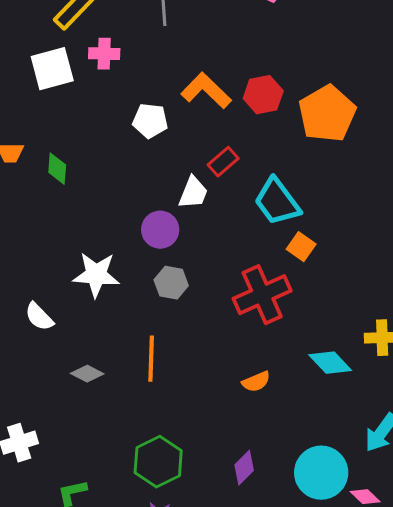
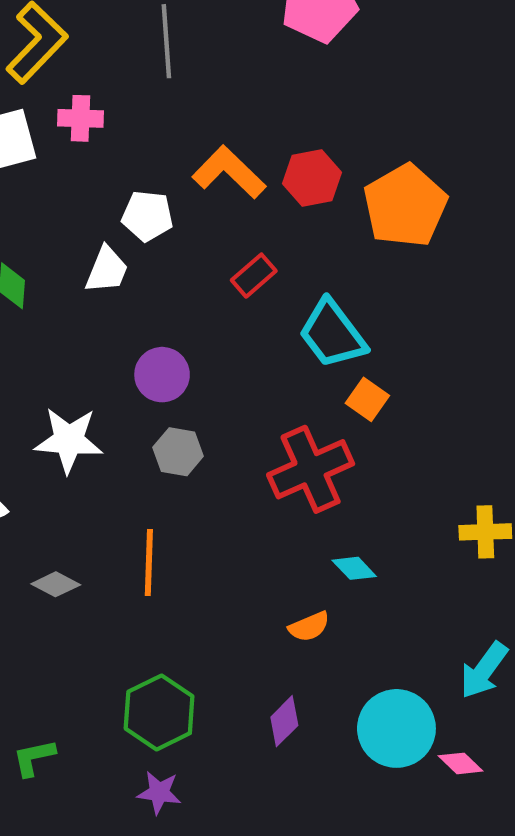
white trapezoid: (193, 193) -> (107, 270), moved
cyan diamond: (330, 363) -> (354, 568), moved, size x0.7
orange semicircle: (256, 382) -> (309, 627), moved

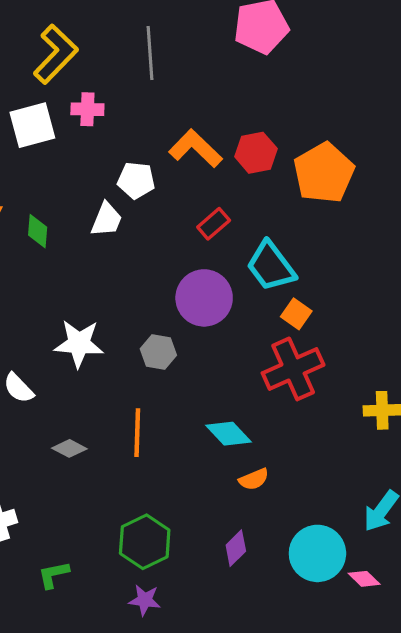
purple circle: (162, 375) -> (204, 298), moved, size x1.4
red cross: (311, 469) -> (293, 369), moved
cyan diamond: (354, 568) -> (228, 434), moved, size x1.4

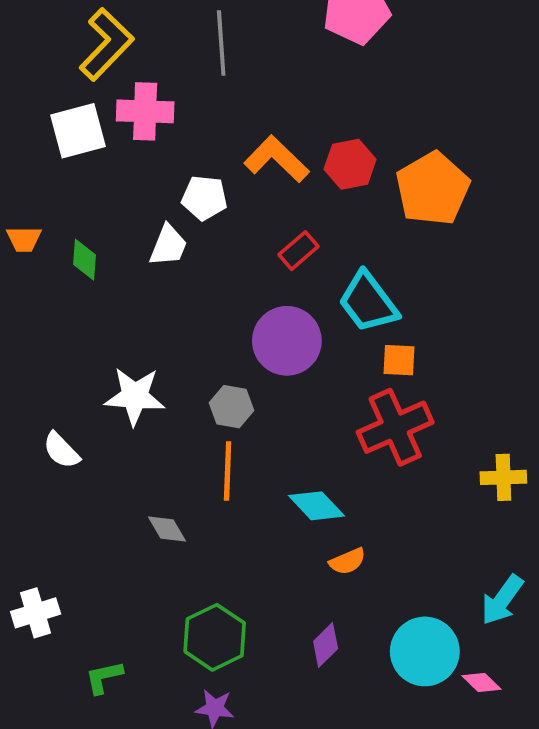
pink cross: (87, 109) -> (145, 111), size x1.4
orange square: (296, 314) -> (399, 360), turned -32
orange line: (137, 433) -> (228, 471), moved
gray diamond: (69, 448) -> (167, 529), moved, turned 32

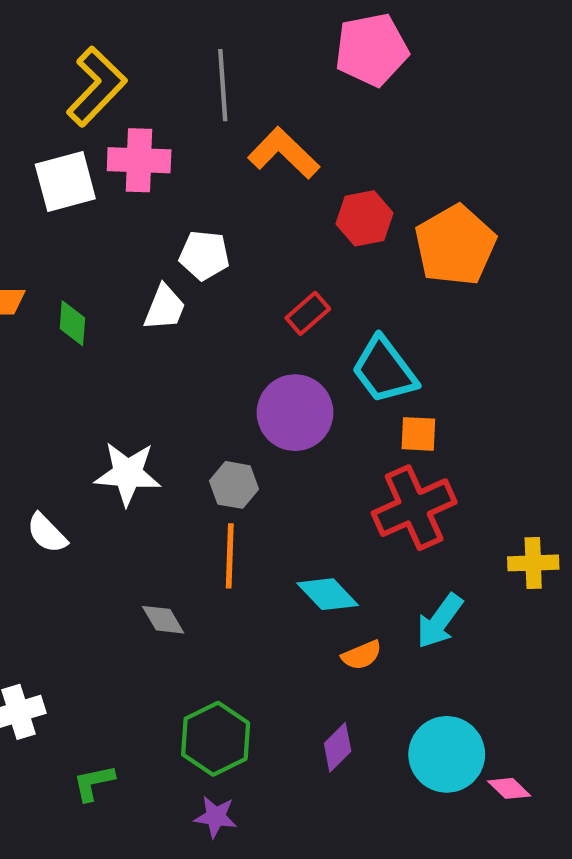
orange L-shape: (277, 159) -> (284, 153), moved
cyan arrow: (502, 600) -> (440, 621), moved

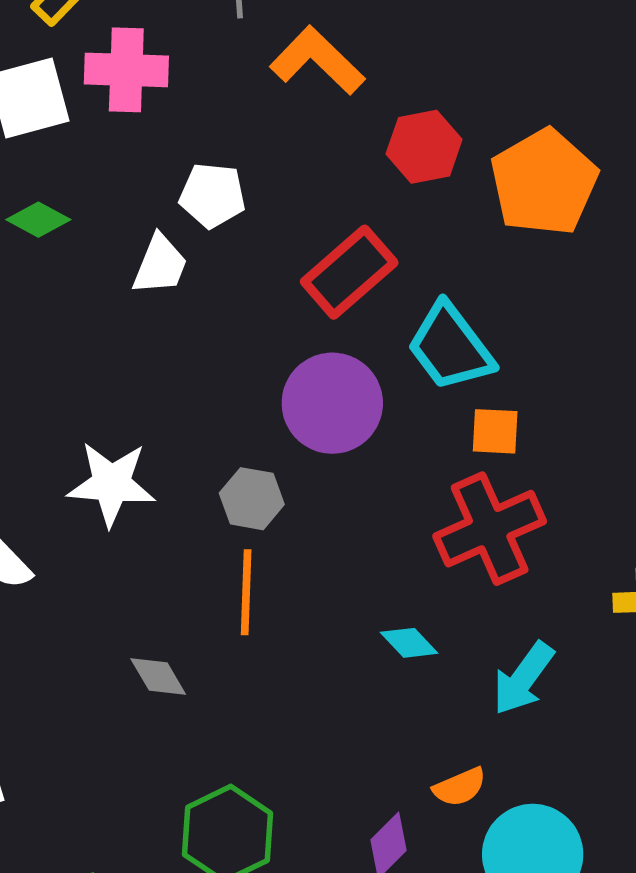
red rectangle: (308, 313) -> (349, 272), size x1.6
green diamond: (72, 323) -> (38, 220), moved, turned -66
cyan diamond: (328, 594) -> (409, 643), moved, size x0.7
orange semicircle: (362, 655) -> (460, 787), moved

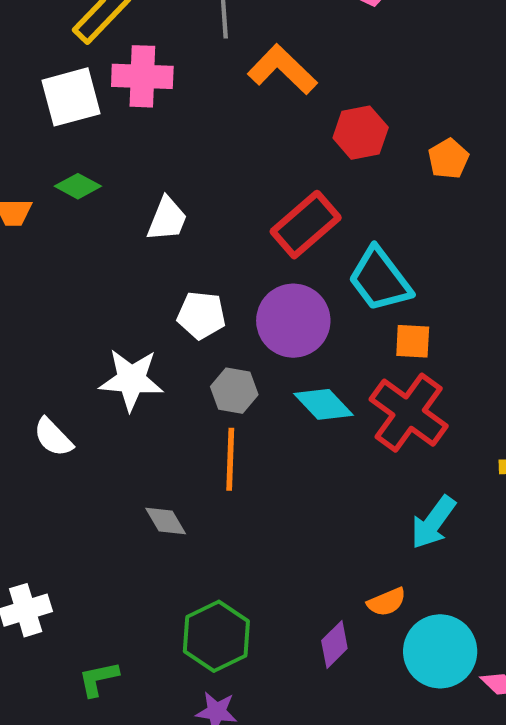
orange pentagon: (544, 182) -> (448, 159), size x0.5
white pentagon: (212, 195) -> (201, 315), moved
red cross: (490, 529) -> (409, 413), turned -30
cyan diamond: (409, 643) -> (323, 404), moved, size x1.4

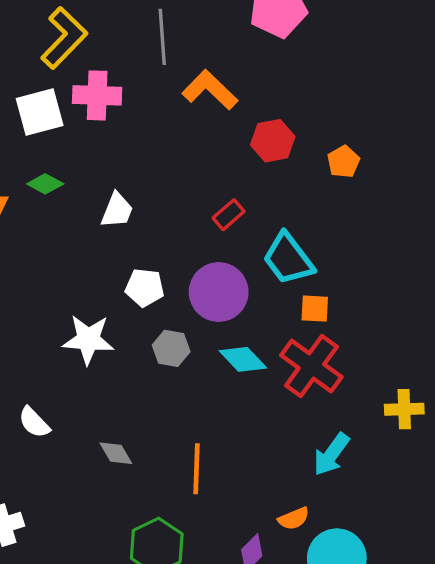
red rectangle: (306, 225) -> (229, 215), size x0.6
white semicircle: (53, 437) -> (34, 422), moved
orange line: (230, 459) -> (197, 469), moved

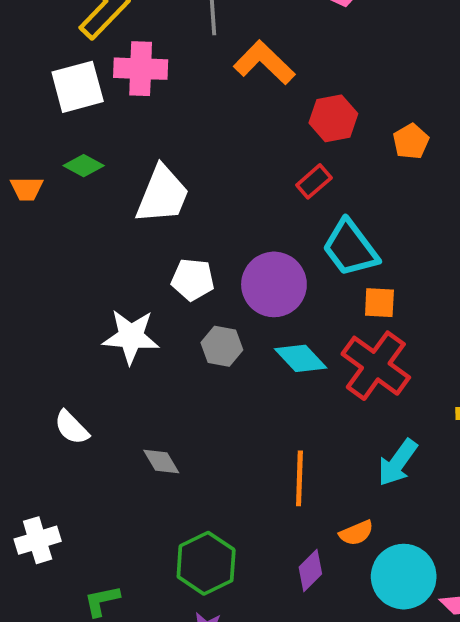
white trapezoid: (117, 210) -> (162, 195), size x1.5
red rectangle: (229, 215) -> (314, 181), moved
orange line: (197, 469) -> (299, 478), moved

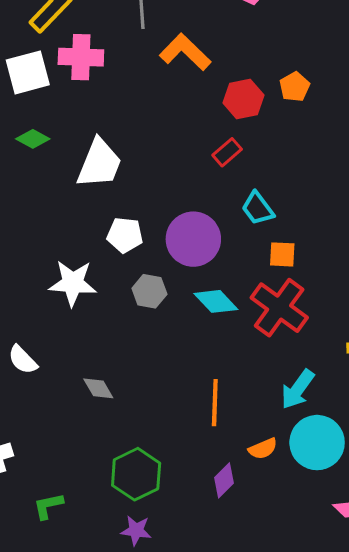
orange pentagon: (411, 141) -> (295, 87), moved
cyan trapezoid: (350, 248) -> (258, 208), size x0.7
cyan circle: (404, 577) -> (317, 443), moved

